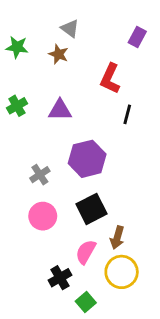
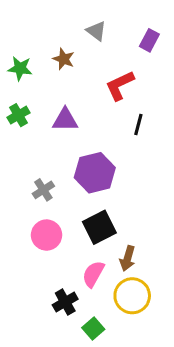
gray triangle: (70, 28) -> (96, 31), moved
green star: (17, 47) -> (20, 68), moved
red L-shape: (110, 79) -> (120, 85), turned 40

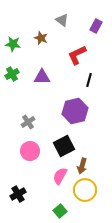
purple hexagon: (95, 173) -> (75, 111), moved
black cross: (65, 302) -> (18, 194), moved

